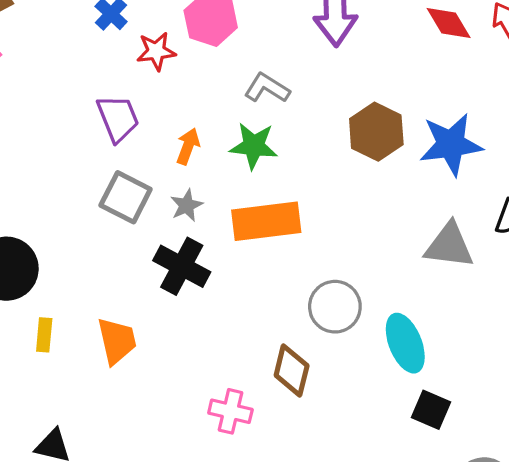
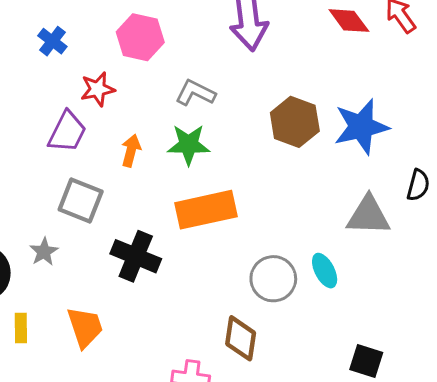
red star: (156, 51) -> (98, 89), moved
purple trapezoid: (118, 118) -> (67, 132), turned 54
gray star: (187, 205) -> (44, 252), moved
cyan ellipse: (405, 343) -> (325, 271), moved, size x0.7

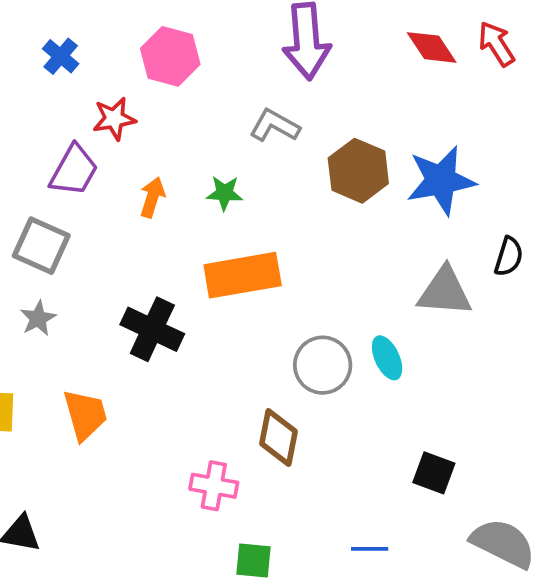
gray L-shape: (195, 93) -> (275, 126), moved
green star: (189, 145) -> (225, 193), size x0.7
gray square: (81, 201) -> (41, 246), moved

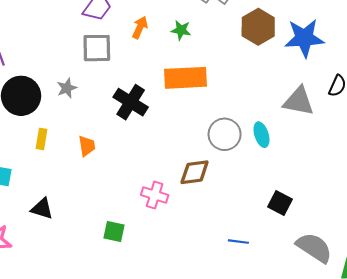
gray square: (41, 246) -> (97, 48), moved, turned -32
orange trapezoid: (85, 415) -> (87, 146), size x0.7
brown diamond: (279, 438) -> (195, 172), turned 64
green square: (254, 560) -> (114, 231), moved

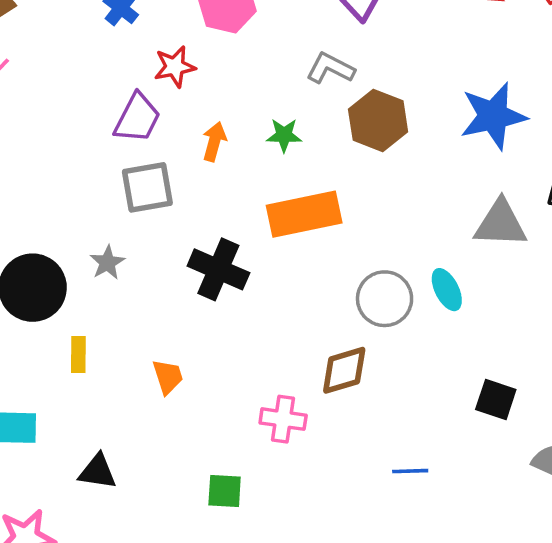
brown hexagon: (258, 27) -> (378, 120), moved
orange trapezoid: (87, 146) -> (168, 377), moved
blue line: (238, 242) -> (410, 471), moved

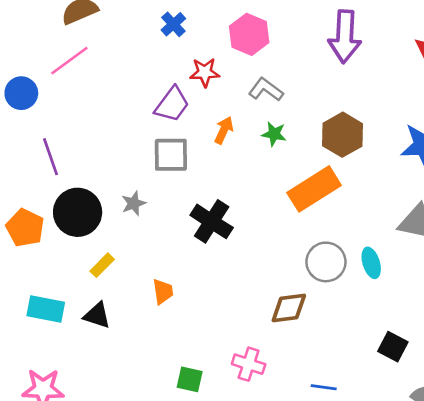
gray L-shape: (330, 68) -> (266, 90), moved
orange rectangle: (304, 214) -> (314, 189), moved, turned -30
yellow rectangle: (78, 355) -> (102, 265), turned 35
pink cross: (283, 419) -> (249, 364), moved
black triangle: (98, 472) -> (97, 315), moved

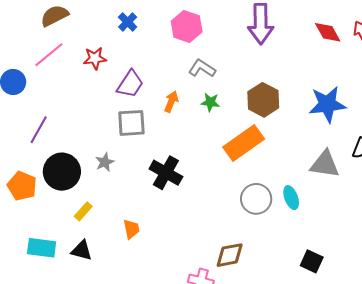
red star: (205, 72) -> (95, 58), moved
purple line: (51, 157) -> (39, 130), turned 52
brown diamond: (289, 308) -> (230, 255), moved

